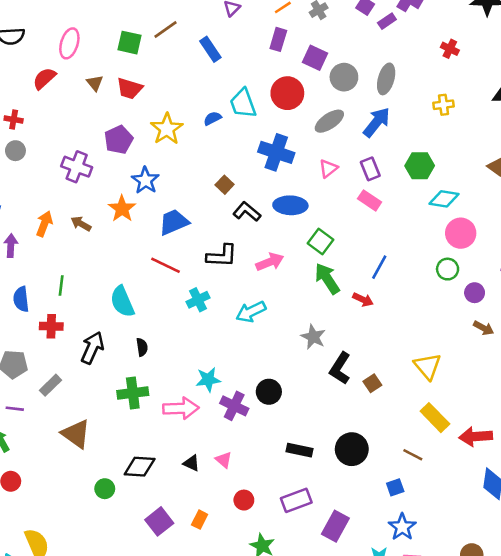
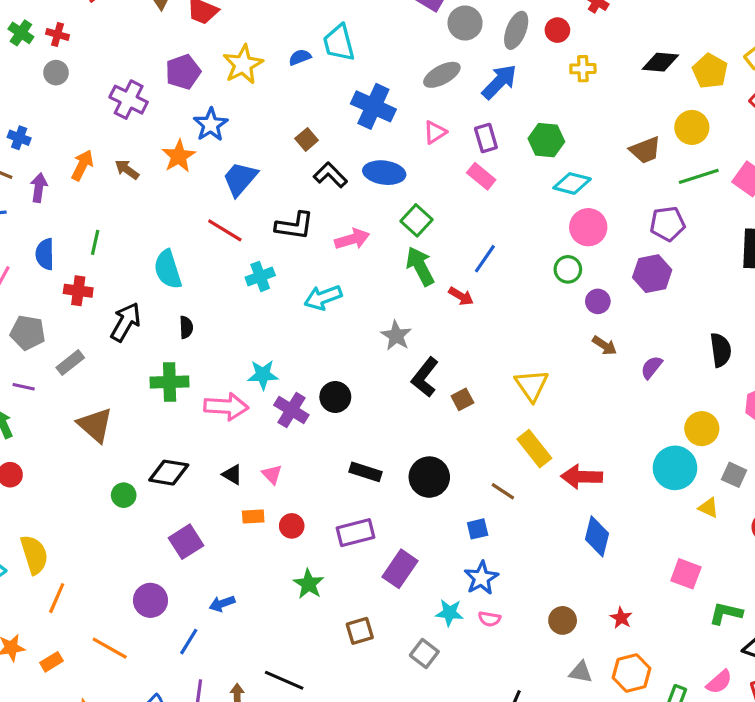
red circle: (287, 93) -> (557, 30), moved, size x0.6
blue trapezoid: (174, 222) -> (240, 179), turned -32
orange rectangle: (200, 520) -> (253, 516), moved, turned 54

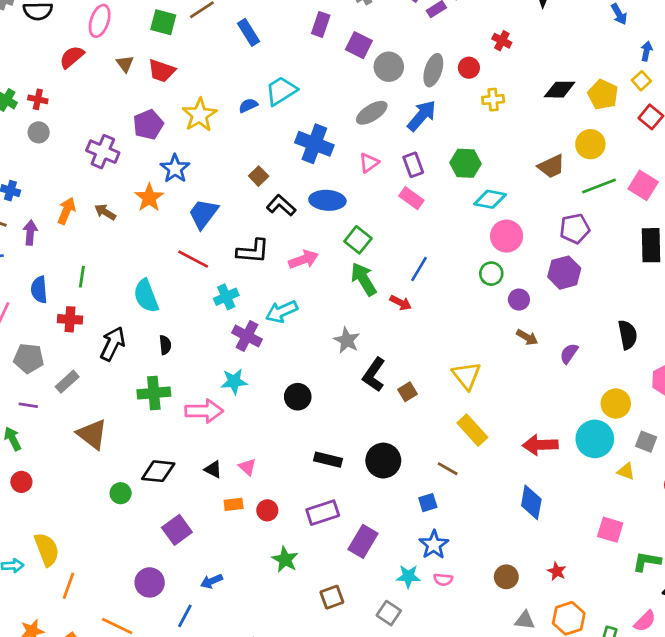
cyan trapezoid: (339, 43) -> (281, 91), turned 76
purple cross: (291, 410) -> (247, 336), moved
red arrow: (582, 477) -> (540, 445), moved

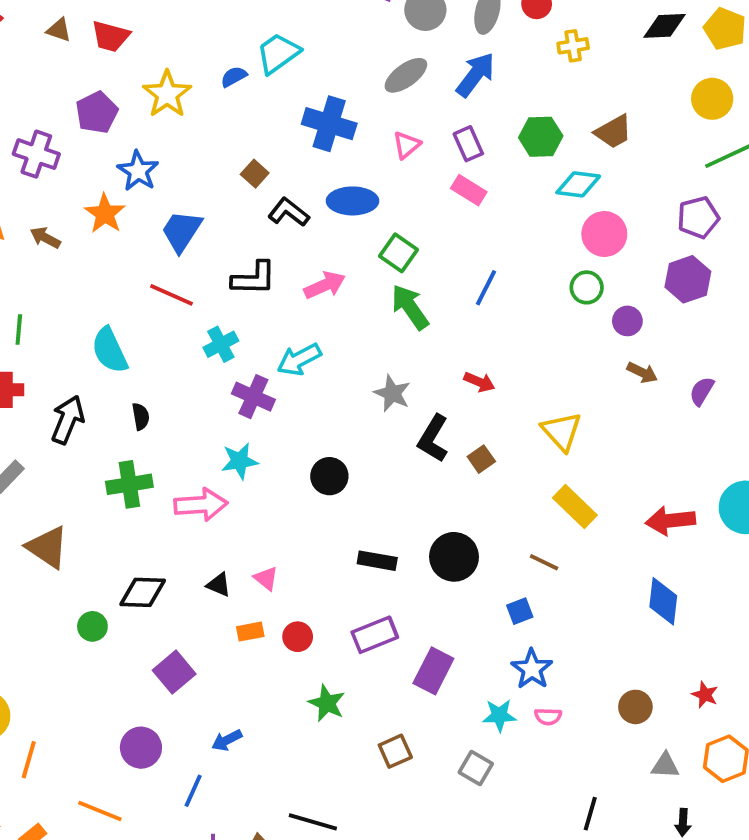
brown triangle: (125, 64) -> (59, 30), turned -30
brown trapezoid: (551, 166) -> (613, 132), moved
red arrow: (401, 303) -> (479, 382), moved

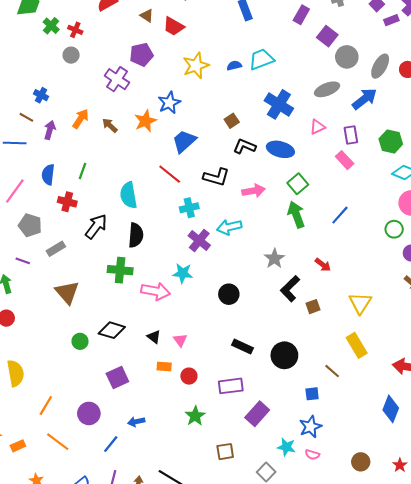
purple pentagon: (97, 112) -> (141, 55), moved
black L-shape: (289, 212) -> (244, 146), turned -30
black semicircle: (141, 416) -> (136, 235), size x1.6
orange line: (29, 760) -> (46, 406), moved

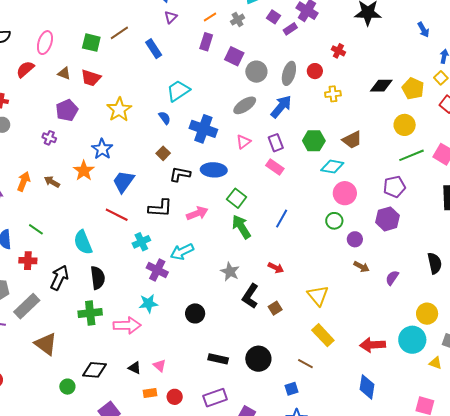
blue semicircle: (234, 66) -> (165, 118), moved, turned 80
purple cross: (117, 79) -> (49, 138), size x0.6
green line: (83, 171) -> (36, 229), turned -63
gray rectangle: (56, 249) -> (27, 306), size x1.5

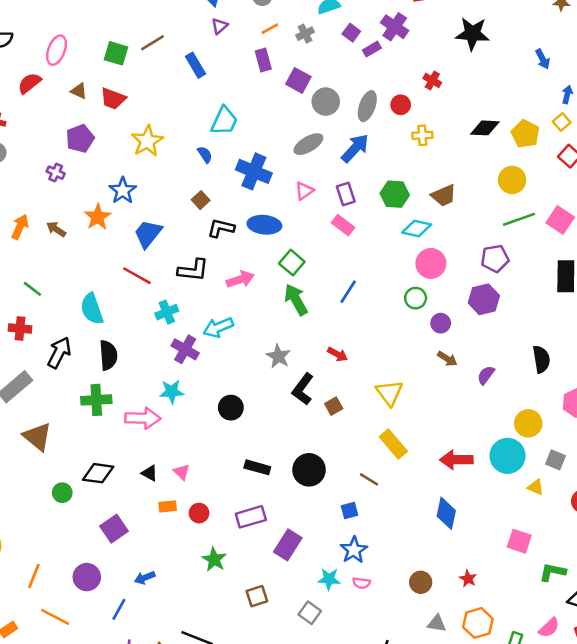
purple rectangle: (206, 42) -> (263, 60), turned -36
cyan trapezoid: (178, 91) -> (224, 121), turned 145

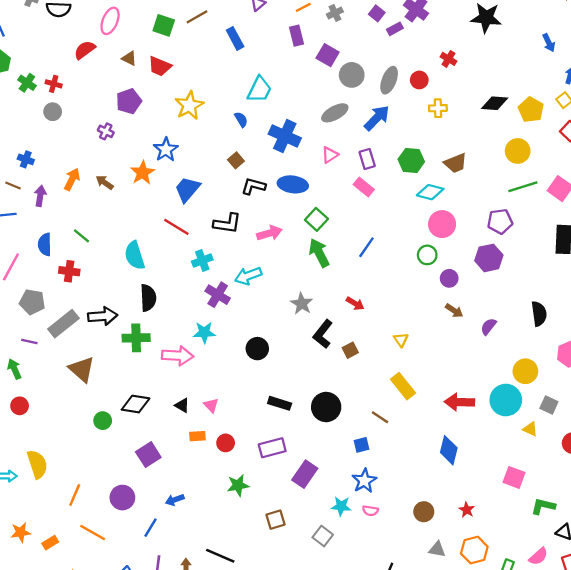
black arrow: (59, 353) -> (103, 316), moved, turned 56
yellow triangle: (389, 393) -> (401, 340), size x0.6
green star: (214, 560) -> (238, 485), turned 30

